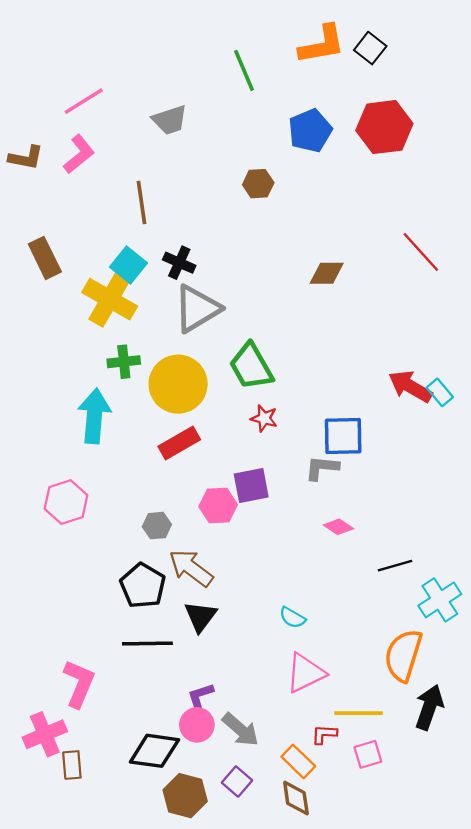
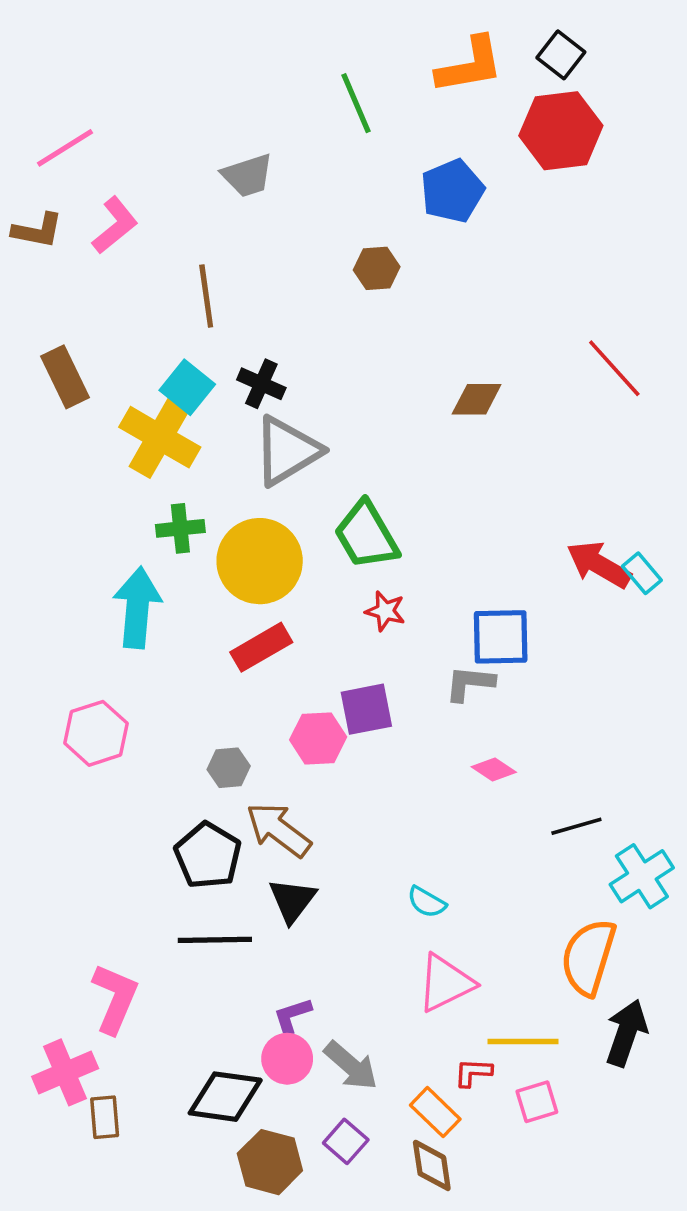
black square: (370, 48) -> (561, 55), moved
pink line: (84, 101) -> (65, 148), moved
red hexagon: (384, 127) -> (561, 131), moved

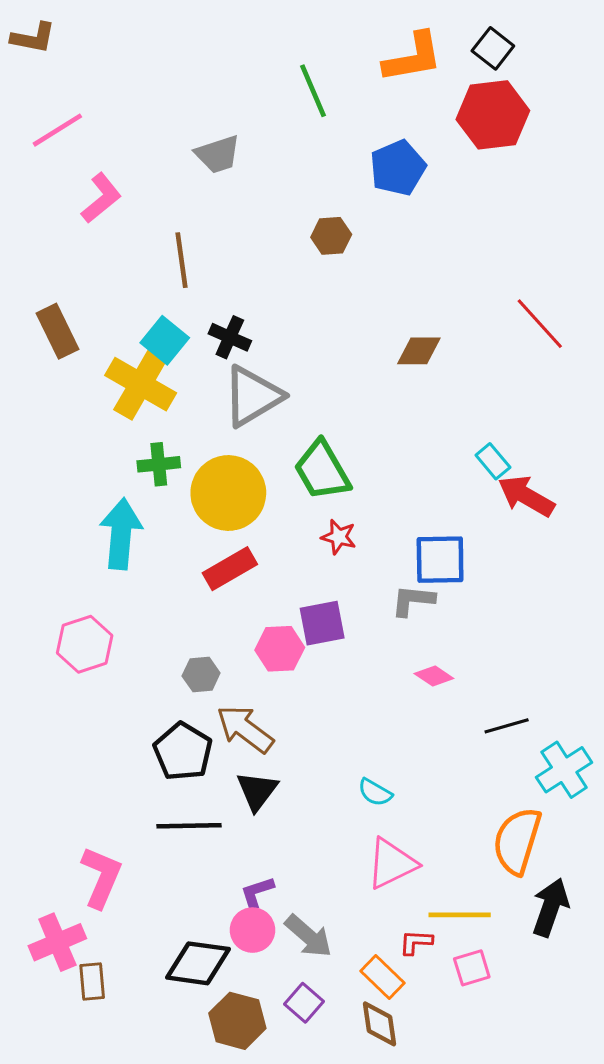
brown L-shape: (37, 231) -> (33, 38), moved
cyan rectangle: (642, 573) -> (493, 461), moved

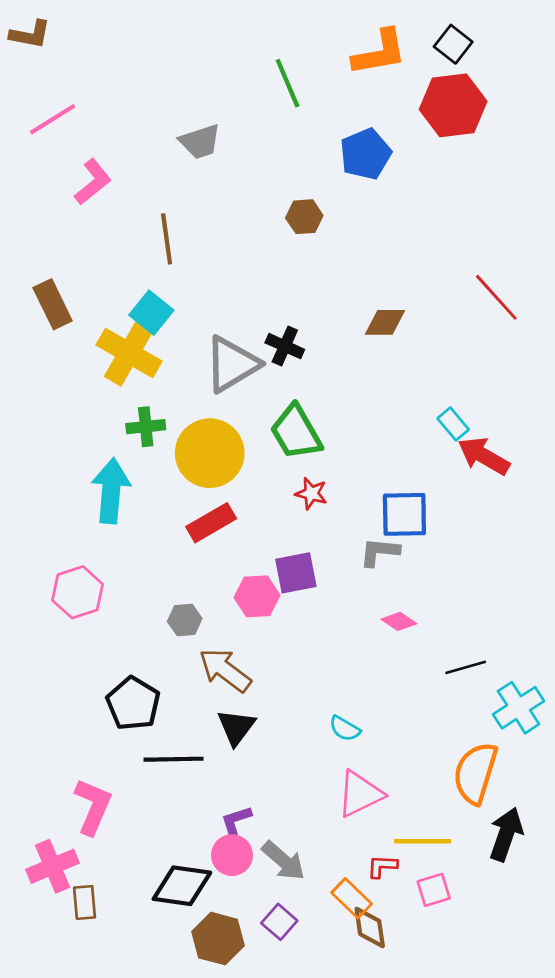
black cross: (230, 337) -> (285, 346), moved
black pentagon: (183, 752) -> (133, 704), moved
brown diamond: (380, 1024) -> (370, 927), moved

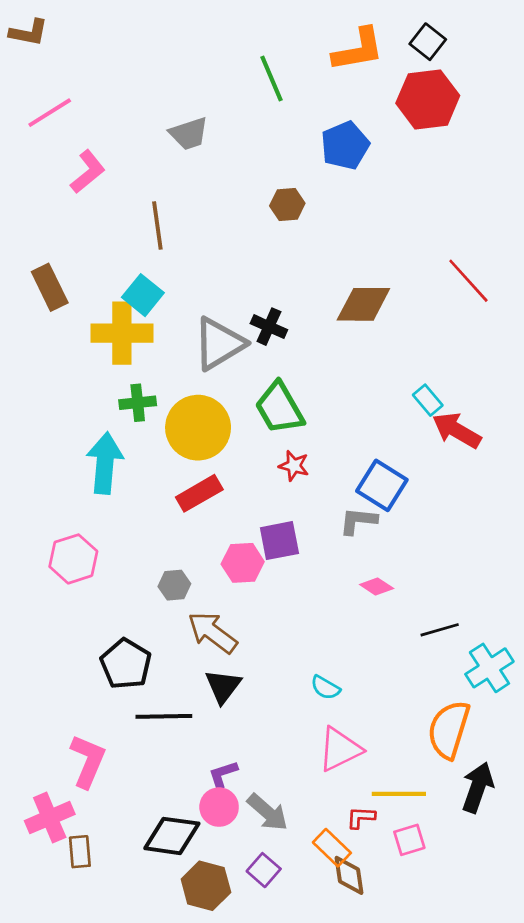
brown diamond: (385, 322) -> (363, 304), size x1.4
yellow cross: (129, 353) -> (122, 333), turned -30
blue square: (404, 514) -> (382, 485), turned 33

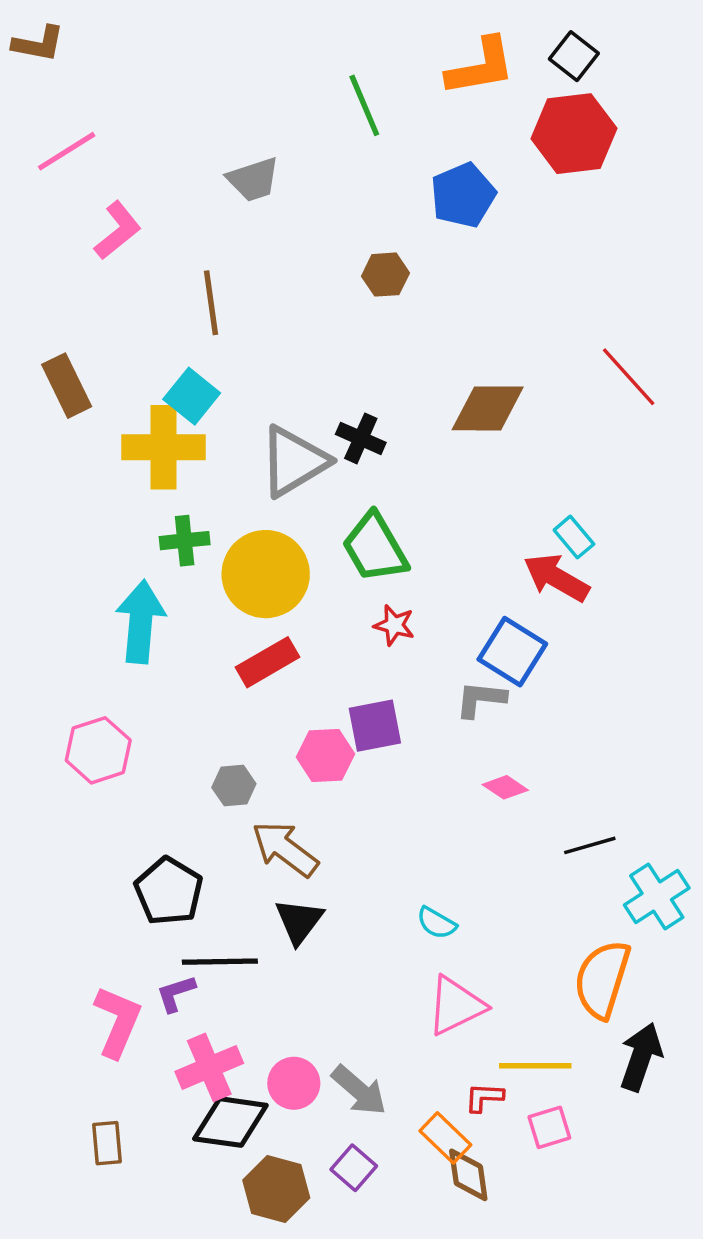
red arrow: (457, 430) -> (556, 578), moved
purple L-shape: (223, 774) -> (176, 993), moved
pink cross: (50, 818) -> (209, 1067), moved

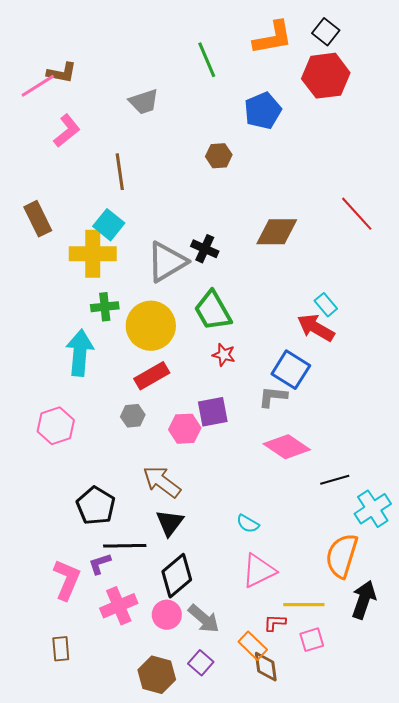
brown L-shape: (38, 44) -> (62, 73), moved
gray hexagon: (234, 786) -> (133, 416), moved
pink diamond: (505, 787) -> (287, 447), size x1.8
black diamond: (230, 1122) -> (177, 576), moved, turned -48

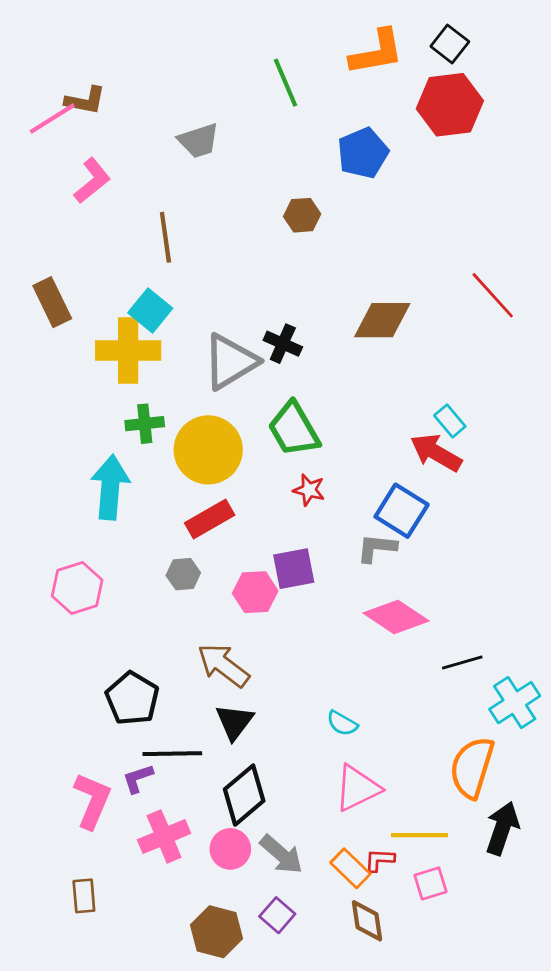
orange rectangle: (253, 646) -> (350, 868), moved

